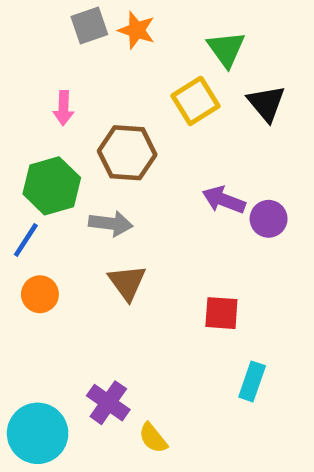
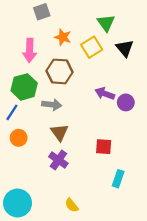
orange star: (137, 30) -> (63, 37), moved
pink arrow: (63, 108) -> (30, 50), size x1.5
purple cross: (108, 403) -> (58, 160), moved

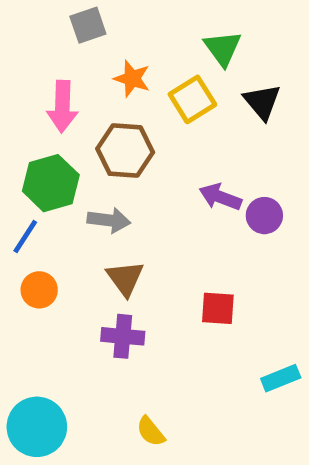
purple cross: (58, 160) -> (123, 336), turned -30
cyan rectangle: (118, 179) -> (281, 378), moved, turned 49

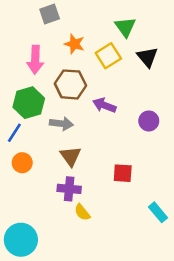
purple arrow: (220, 197) -> (104, 105), moved
cyan rectangle: (281, 378) -> (158, 212), turned 72
yellow semicircle: (151, 431) -> (82, 212), moved

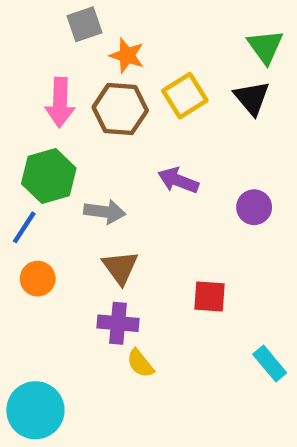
green triangle: (125, 27) -> (265, 47), moved
orange star: (74, 44) -> (127, 55), moved
brown hexagon: (70, 84) -> (120, 109), moved

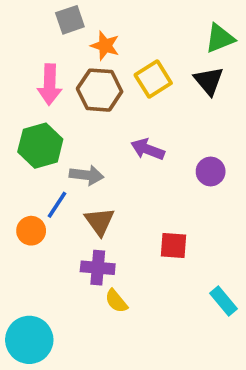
green triangle: (265, 47) -> (220, 38), turned 44
blue line: (24, 227) -> (57, 205), moved

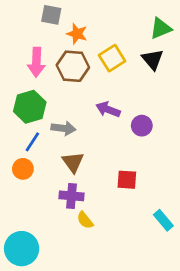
gray square: (70, 20) -> (51, 15), turned 30
purple circle: (211, 171) -> (142, 126), moved
blue line: (57, 205) -> (32, 142), moved

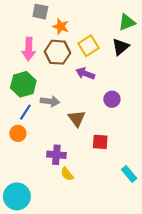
black triangle: (153, 59) -> (121, 47), turned 30
purple arrow: (108, 109) -> (85, 74), moved
brown triangle: (73, 162) -> (77, 118), moved

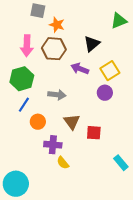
yellow square: (88, 46) -> (110, 71), moved
black triangle: (121, 47) -> (92, 44), moved
gray arrow: (50, 101) -> (57, 95), moved
brown triangle: (77, 118) -> (72, 122), moved
orange circle: (18, 133) -> (38, 122), moved

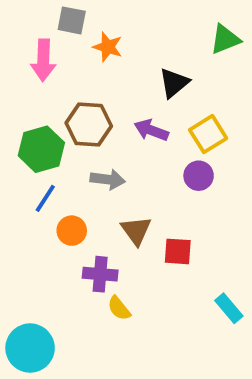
pink arrow: (27, 46) -> (43, 60), moved
brown hexagon: (54, 49) -> (89, 125), moved

